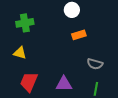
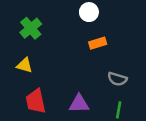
green cross: (25, 23) -> (31, 28), turned -30
red trapezoid: (29, 82) -> (36, 101), turned -35

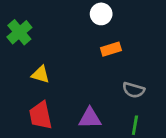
green cross: (31, 28) -> (19, 32), moved
yellow triangle: (25, 65) -> (41, 75), moved

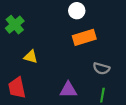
orange rectangle: (111, 49) -> (84, 37), size x1.5
red trapezoid: (41, 115) -> (17, 88), moved

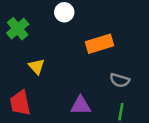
white circle: (77, 11) -> (64, 12), moved
yellow triangle: (31, 57) -> (37, 66), turned 32

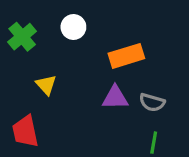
white circle: (64, 12) -> (73, 27), moved
purple triangle: (81, 105) -> (115, 98), moved

